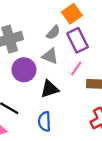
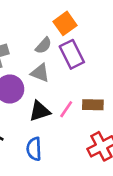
pink line: (76, 69) -> (66, 109), moved

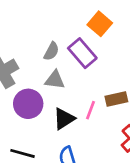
orange square: (65, 23) -> (100, 24), moved

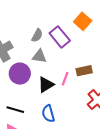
orange square: (100, 24) -> (83, 21), moved

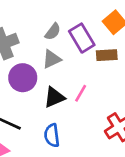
gray triangle: (39, 56) -> (52, 59), turned -42
brown rectangle: (84, 71) -> (107, 55), moved

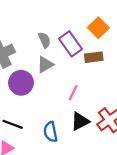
gray semicircle: (53, 32) -> (44, 40), turned -56
black triangle: (54, 97) -> (80, 121), moved

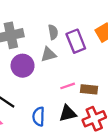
brown rectangle: (94, 57) -> (89, 89), moved
pink line: (73, 93) -> (68, 86), turned 32

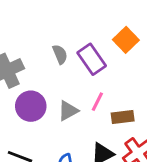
gray triangle: (48, 54) -> (68, 111), moved
pink line: (68, 86) -> (97, 102), moved, turned -32

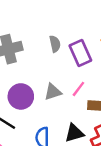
purple circle: (31, 106) -> (21, 96), moved

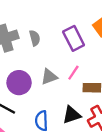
gray semicircle: (55, 44) -> (35, 38), moved

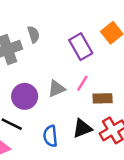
gray semicircle: (35, 38) -> (34, 34), moved

